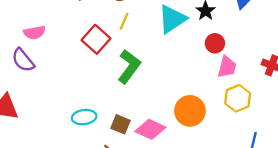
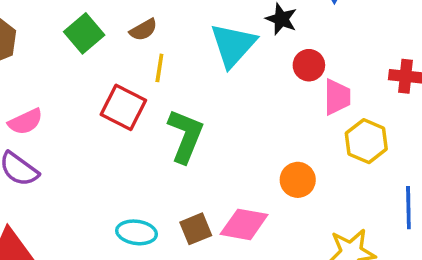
orange circle: (190, 111) -> (298, 180), size x0.7
cyan ellipse: (84, 117) -> (137, 232), turned 30
brown square: (120, 124) -> (196, 229), turned -30

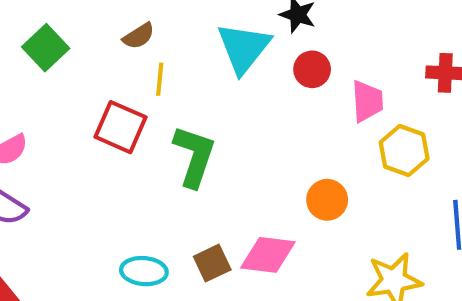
green square: (84, 33) -> (46, 48), moved
red circle: (309, 65) -> (312, 69), moved

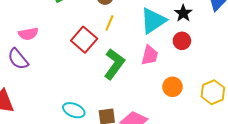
pink trapezoid: (367, 101) -> (150, 55), moved
orange circle: (327, 200) -> (172, 87), moved

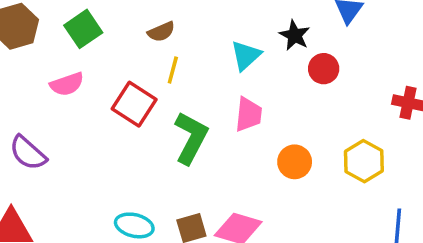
cyan triangle: (153, 21) -> (246, 55), size x0.7
pink semicircle: (28, 34) -> (67, 84), moved
red circle: (182, 41) -> (324, 69), moved

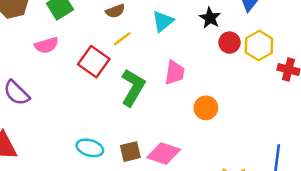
cyan triangle: (246, 55) -> (163, 21), moved
yellow line: (173, 70) -> (122, 39), turned 36
yellow hexagon: (364, 161) -> (259, 46), moved

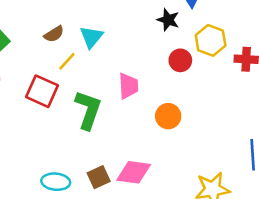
black star: (210, 18) -> (168, 20), moved
cyan triangle: (163, 21) -> (91, 37), moved
red circle: (230, 43) -> (180, 60), moved

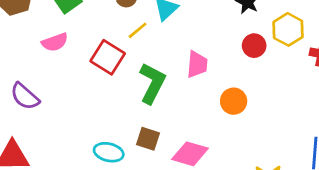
brown square: (99, 177) -> (148, 139), moved, turned 35

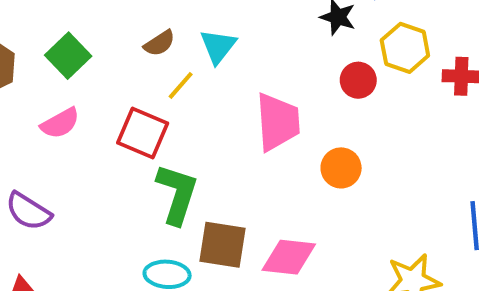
pink trapezoid: (197, 64) -> (278, 122), size x1.4
green L-shape: (152, 83) -> (177, 194), moved
brown square: (148, 139) -> (223, 245), size x1.4

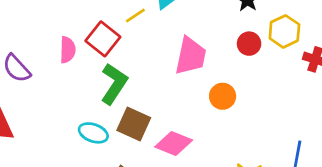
pink semicircle: (60, 123) -> (68, 50), moved, turned -75

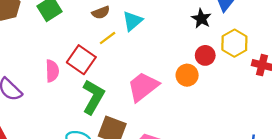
pink trapezoid: (191, 56) -> (143, 87), moved, turned -136
orange circle: (223, 96) -> (187, 75), moved

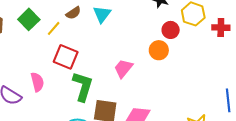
yellow line: (108, 38) -> (54, 28), moved
pink semicircle: (52, 71) -> (37, 82), moved
pink trapezoid: (143, 87) -> (123, 68), size x0.7

